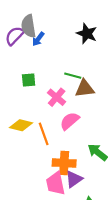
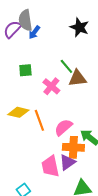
green line: (73, 76) -> (66, 66), turned 35
pink semicircle: (70, 121) -> (63, 127), moved
orange cross: (64, 163) -> (73, 147), moved

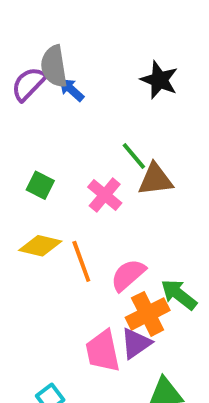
blue arrow: (34, 32) -> (72, 90), turned 96
green square: (25, 70) -> (40, 185), moved, turned 32
orange cross: (73, 147) -> (148, 314), turned -30

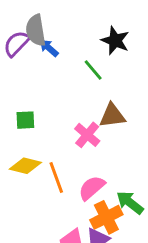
green line: (134, 156) -> (93, 70), moved
green square: (40, 185) -> (25, 120), turned -30
pink cross: (105, 195) -> (87, 135), moved

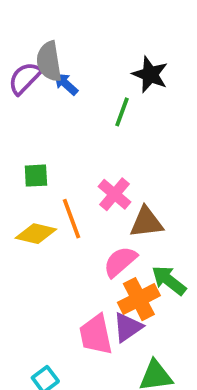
green line: (93, 70) -> (122, 112), turned 60
brown triangle: (112, 116) -> (146, 222), moved
orange line: (56, 178) -> (71, 219), moved

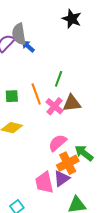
black star: (150, 75) -> (72, 19), moved
green line: (122, 112) -> (59, 79), moved
orange line: (71, 219) -> (36, 94), moved
brown triangle: (146, 222) -> (72, 103), moved

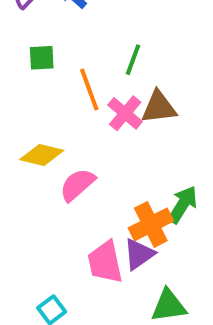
green square: (12, 96) -> (42, 58), moved
pink semicircle: (58, 143) -> (77, 185), moved
green arrow: (84, 153) -> (183, 205), turned 84

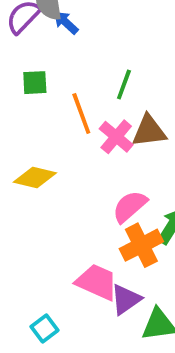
pink semicircle: (77, 185) -> (130, 206), moved
purple triangle: (139, 254) -> (126, 299), moved
pink trapezoid: (105, 262) -> (97, 282), turned 126

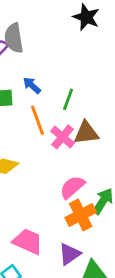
blue arrow: (66, 23) -> (32, 85), moved
pink trapezoid: (97, 282) -> (28, 241), moved

